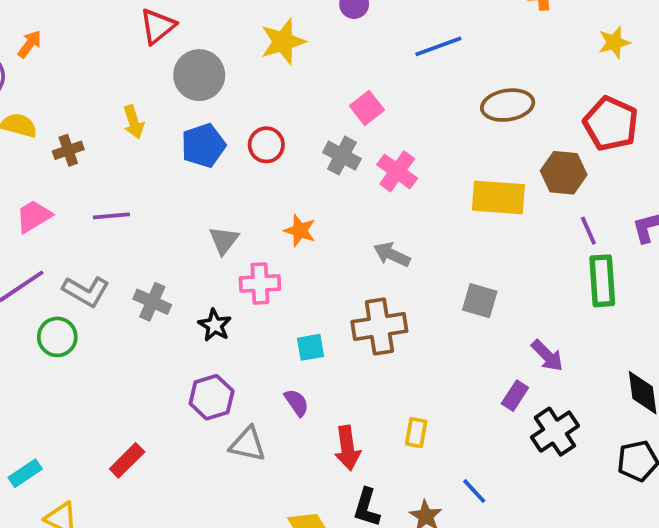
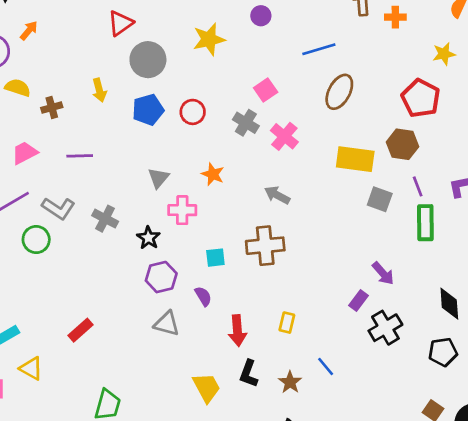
brown ellipse: (508, 105) -> (339, 92), moved, turned -56
red pentagon: (611, 124) -> (421, 98), moved
gray square: (480, 301) -> (380, 199), moved
purple hexagon: (212, 397) -> (161, 277), moved

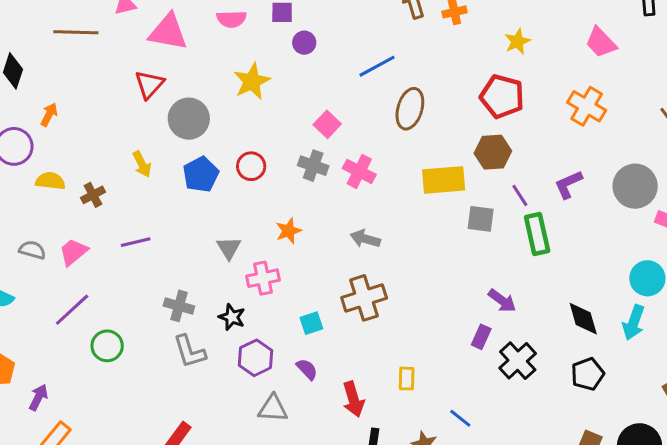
orange star: (213, 174) -> (288, 231), turned -30
gray L-shape: (58, 208) -> (190, 351), moved, turned 52

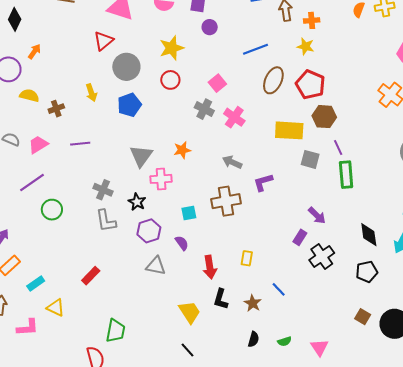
yellow star: (517, 41) -> (306, 46), moved, turned 30
red pentagon: (502, 96) -> (310, 84), moved
red circle: (251, 166) -> (170, 80), moved
purple L-shape: (568, 184) -> (263, 182), moved
gray triangle: (229, 248) -> (141, 156), size x1.4

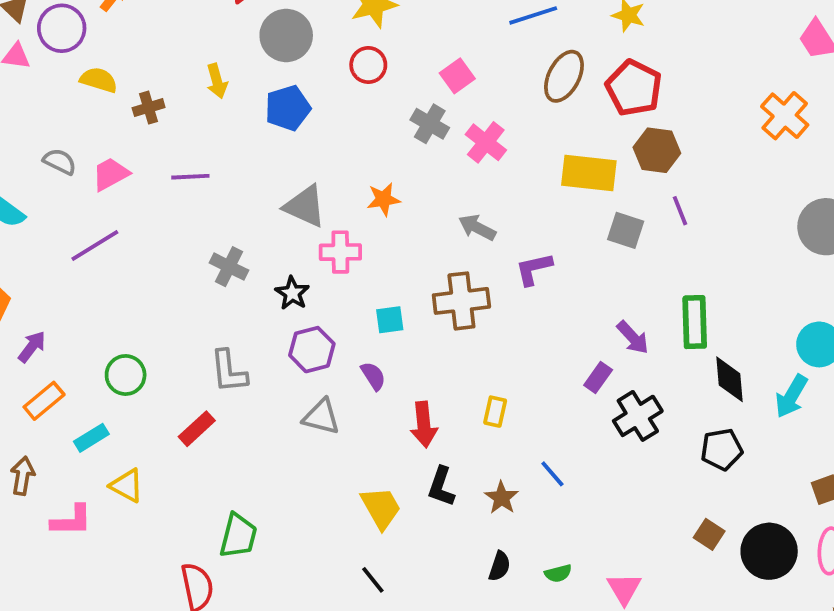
gray triangle: (141, 156) -> (305, 206), turned -45
green rectangle: (346, 175) -> (695, 322), moved
green circle: (52, 210) -> (126, 375), moved
gray L-shape: (106, 221) -> (229, 371), moved

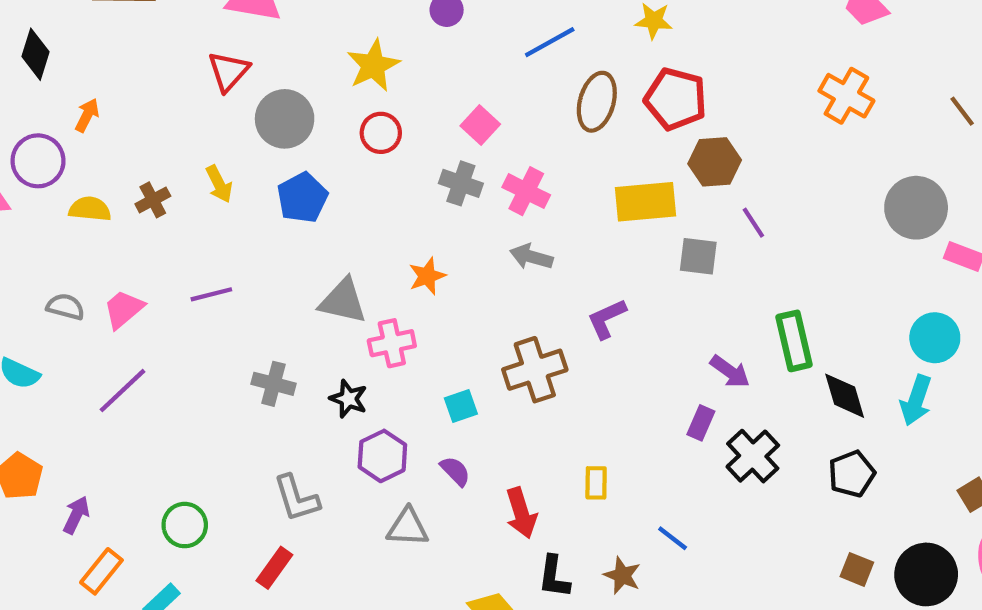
brown cross: (149, 108) -> (153, 200), moved
gray arrow: (477, 228) -> (531, 257), moved

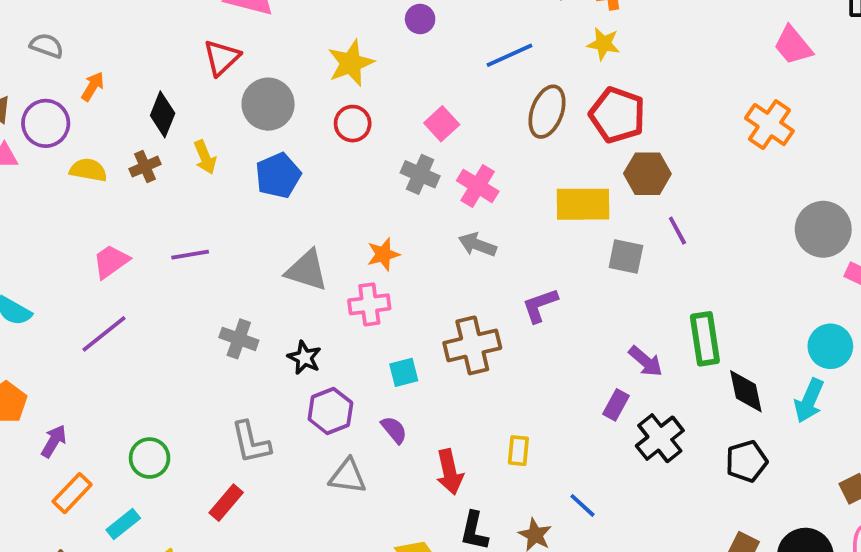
black diamond: (35, 54) -> (163, 114), moved
gray semicircle: (65, 307) -> (47, 46), moved
pink cross: (392, 343) -> (369, 304), moved

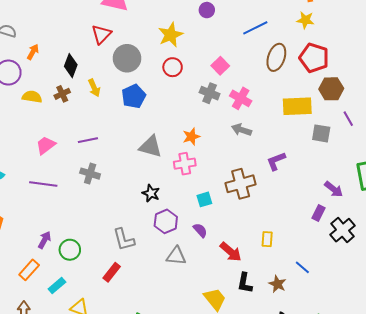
purple line: (104, 334) -> (43, 184), turned 48
gray cross: (239, 339) -> (90, 174), moved
purple arrow: (54, 441) -> (45, 240), moved
red arrow: (450, 472) -> (231, 252), turned -35

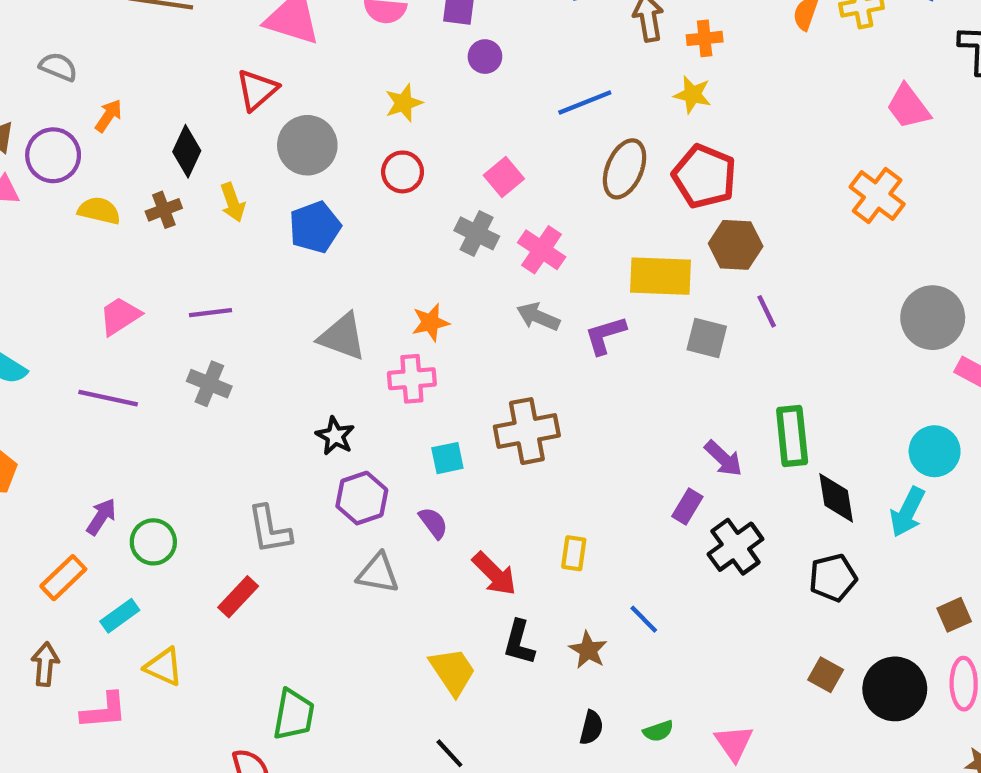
yellow star: (171, 35) -> (404, 103), size x0.7
purple L-shape: (276, 161) -> (605, 335), moved

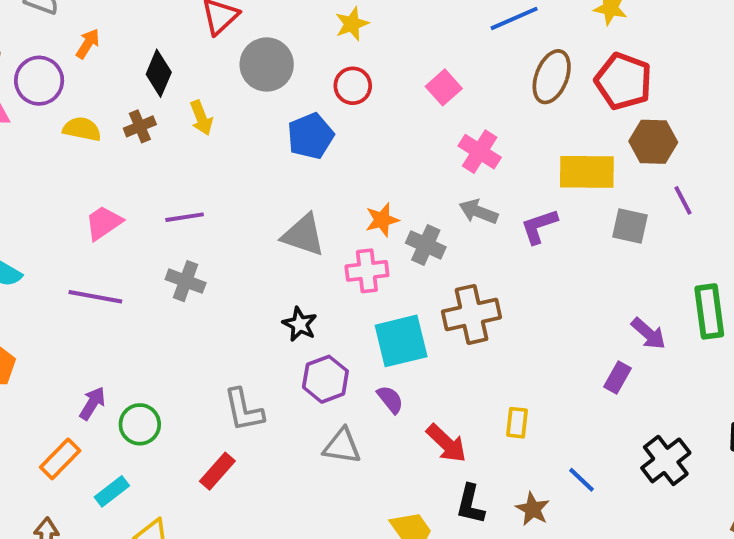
blue pentagon: (315, 227) -> (311, 136), moved
gray cross: (477, 233) -> (426, 245), moved
cyan square: (447, 458) -> (401, 341), size x1.8
black cross: (735, 547) -> (666, 460), moved

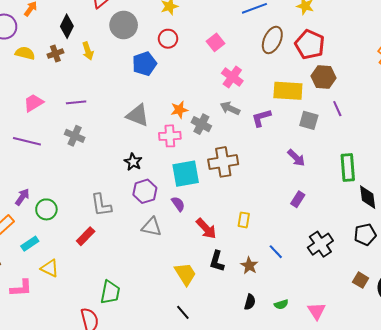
purple arrow: (648, 334) -> (296, 158), moved

